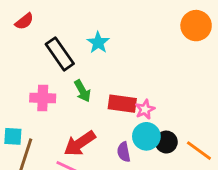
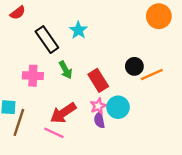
red rectangle: (122, 104) -> (98, 80), turned 50
pink star: (145, 109) -> (98, 106), moved
black circle: (166, 142) -> (134, 66), moved
orange line: (199, 151) -> (152, 75), moved, turned -60

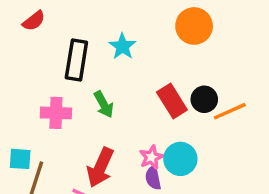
orange circle: (159, 16) -> (194, 26), moved
black rectangle: (47, 40) -> (76, 60), turned 44
red rectangle: (98, 80) -> (172, 101), moved
red arrow: (63, 113) -> (100, 167), turned -32

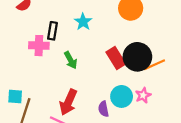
black rectangle: (76, 60) -> (53, 31), size x0.7
black circle: (204, 99) -> (137, 57), size x1.6
pink cross: (56, 113) -> (39, 46), moved
pink star: (151, 157) -> (143, 95), moved

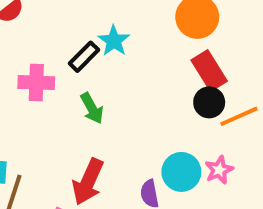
black rectangle: (53, 31) -> (84, 57), moved, turned 36
black circle: (137, 57) -> (209, 102), size x0.6
red rectangle: (116, 58) -> (209, 71), moved

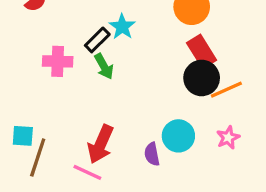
black circle: (209, 102) -> (202, 78), size x1.4
green arrow: (92, 108) -> (104, 66), moved
pink star: (219, 170) -> (228, 138), moved

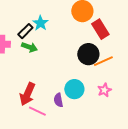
red rectangle: (202, 51) -> (100, 29), moved
green arrow: (104, 66) -> (29, 47), turned -42
pink line: (87, 172) -> (37, 111), moved

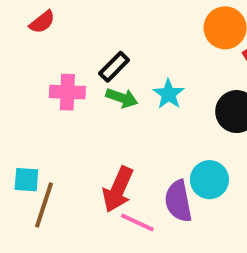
cyan star: (40, 23) -> (169, 94), moved
purple semicircle: (58, 100) -> (178, 201), size x1.5

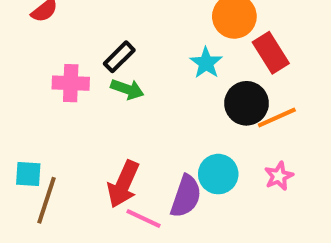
cyan star: (169, 94) -> (206, 63), moved
purple semicircle: (178, 201) -> (186, 196), turned -150

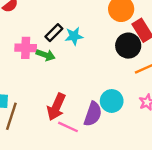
cyan star: (206, 63) -> (74, 36), moved, turned 30
green arrow: (127, 89) -> (46, 55), moved
black circle: (247, 103) -> (128, 46), moved

